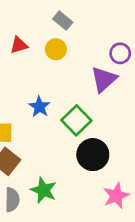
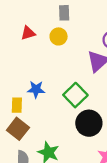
gray rectangle: (63, 21) -> (64, 13), turned 49
blue star: (39, 107) -> (36, 89), moved, turned -30

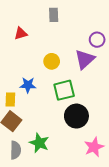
yellow circle: (59, 36) -> (52, 61), moved
green square: (75, 95) -> (64, 90), turned 30

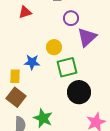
purple circle: (97, 40) -> (71, 18), moved
yellow circle: (52, 61) -> (54, 47), moved

